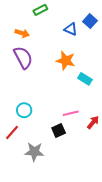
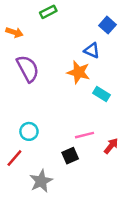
blue triangle: (71, 29) -> (92, 50), moved
orange arrow: (22, 33) -> (14, 32), moved
gray star: (34, 152) -> (41, 181), turned -30

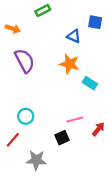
blue square: (108, 25) -> (95, 22), turned -32
blue triangle: (92, 50) -> (74, 36), moved
gray star: (41, 181) -> (36, 160), turned 30

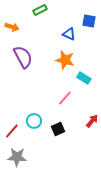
cyan circle: (26, 116) -> (34, 121), moved
pink line: (75, 119) -> (65, 98), moved, turned -35
gray star: (36, 160) -> (17, 157), moved

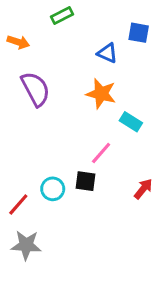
black square: (58, 129) -> (85, 181), moved, turned 32

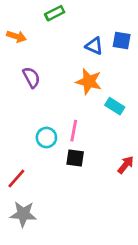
blue square: (139, 33) -> (122, 40), moved
purple semicircle: (36, 89) -> (31, 77), size x0.7
pink line: (101, 153) -> (74, 131), moved, turned -30
cyan circle: (53, 189) -> (46, 138), moved

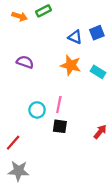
orange arrow: (16, 36) -> (20, 16), moved
blue square: (122, 40) -> (97, 33), turned -32
purple semicircle: (31, 77) -> (25, 62), turned -42
cyan rectangle: (115, 106) -> (98, 72), moved

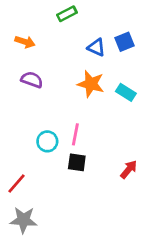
green rectangle: (44, 11) -> (67, 14), moved
orange arrow: (20, 16) -> (25, 42), moved

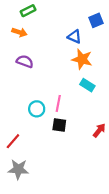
green rectangle: (67, 14) -> (28, 11), moved
blue square: (124, 42) -> (96, 20), moved
orange star: (91, 84) -> (82, 59), moved
cyan rectangle: (126, 92) -> (87, 85), moved

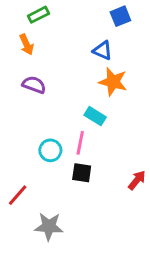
blue square: (96, 20) -> (120, 16), moved
orange arrow: (19, 32) -> (27, 44), turned 48
cyan rectangle: (87, 85) -> (95, 116), moved
gray star: (18, 169) -> (49, 226), moved

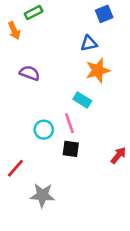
orange arrow: (27, 44) -> (14, 31), moved
blue triangle: (103, 50) -> (89, 43), turned -36
orange star: (113, 82) -> (98, 70), turned -30
pink line: (80, 143) -> (69, 123), turned -30

